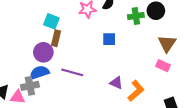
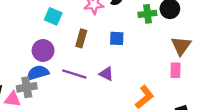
brown rectangle: (56, 38) -> (81, 38), moved
pink rectangle: (163, 66) -> (176, 70), turned 64
purple triangle: (116, 83) -> (106, 74), moved

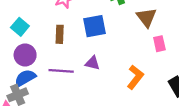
cyan square: (53, 16) -> (20, 27), moved, turned 30
blue square: (117, 38) -> (94, 26), size x1.5
brown triangle: (181, 46) -> (146, 17), moved

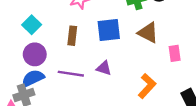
brown triangle: (146, 17) -> (148, 33), moved, turned -30

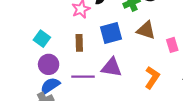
purple triangle: (104, 68) -> (112, 67), size x1.5

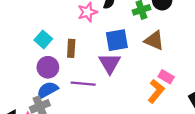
brown rectangle: (79, 43) -> (71, 48), moved
pink rectangle: (172, 45) -> (166, 77), moved, turned -48
purple triangle: (112, 67) -> (110, 63), moved, turned 45

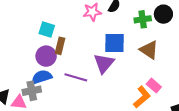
cyan square: (43, 39) -> (47, 30), turned -35
brown rectangle: (71, 48) -> (60, 46), moved

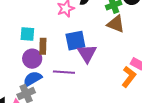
blue square: (115, 43) -> (75, 41), moved
brown triangle: (149, 50) -> (116, 24), moved

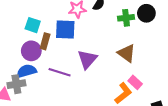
brown triangle: (116, 24) -> (127, 53), moved
blue square: (75, 41) -> (65, 29), moved

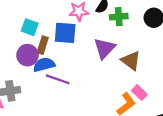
green cross: (126, 18) -> (119, 17), moved
purple triangle: (87, 59) -> (105, 48), moved
blue semicircle: (27, 71) -> (44, 65), moved

